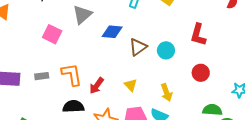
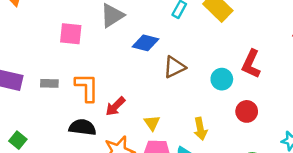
pink square: (52, 34) -> (71, 34), turned -30
cyan circle: (166, 50) -> (222, 79), moved
yellow triangle: (131, 85) -> (152, 123), moved

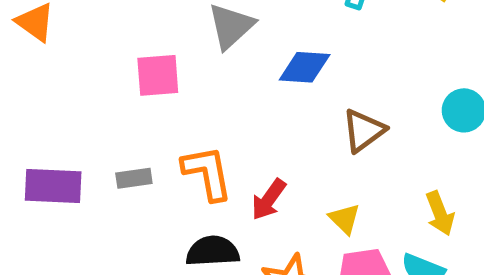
brown triangle: (174, 67) -> (364, 131), moved

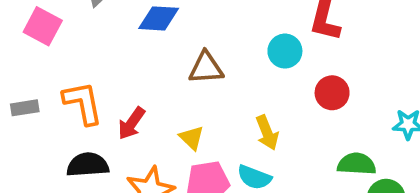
pink square: (158, 75) -> (43, 26), turned 33
brown triangle: (364, 131) -> (206, 68), turned 33

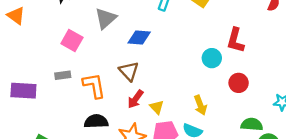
brown triangle: (206, 68) -> (129, 71), moved, turned 50
gray rectangle: (25, 108) -> (63, 75), moved
red arrow: (131, 123) -> (135, 99), moved

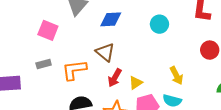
cyan circle: (212, 58) -> (159, 24), moved
orange L-shape: (94, 85) -> (74, 70), turned -80
yellow triangle: (157, 107) -> (136, 83), turned 48

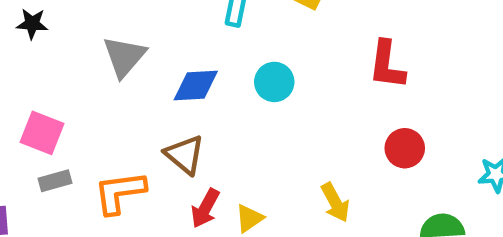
cyan circle: (159, 24) -> (274, 82), moved
pink square: (48, 30) -> (42, 133), moved

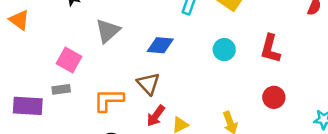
gray triangle: (124, 57) -> (108, 31), moved
cyan circle: (274, 82) -> (224, 50), moved
gray rectangle: (55, 181) -> (61, 89), moved

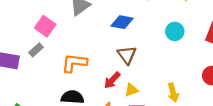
brown triangle: (148, 84) -> (127, 55), moved
gray rectangle: (61, 89) -> (36, 50), turned -40

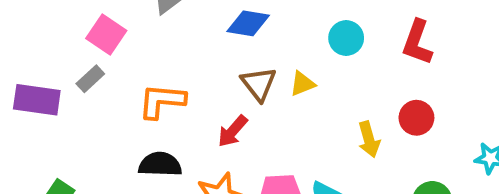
yellow triangle: (131, 90) -> (302, 84), moved
yellow arrow: (173, 93) -> (369, 139), moved

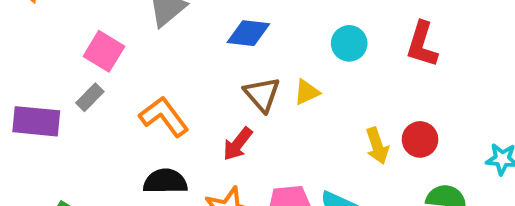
orange L-shape: (162, 101) -> (164, 117), turned 51
red circle: (416, 118) -> (420, 139), moved

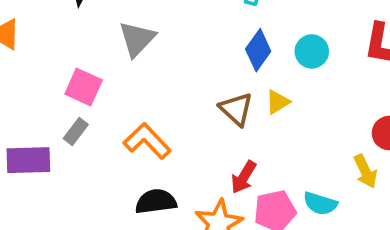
blue diamond: (248, 33) -> (258, 50), moved, turned -54
red arrow: (238, 144) -> (244, 177), moved
yellow arrow: (377, 146) -> (365, 171), moved

